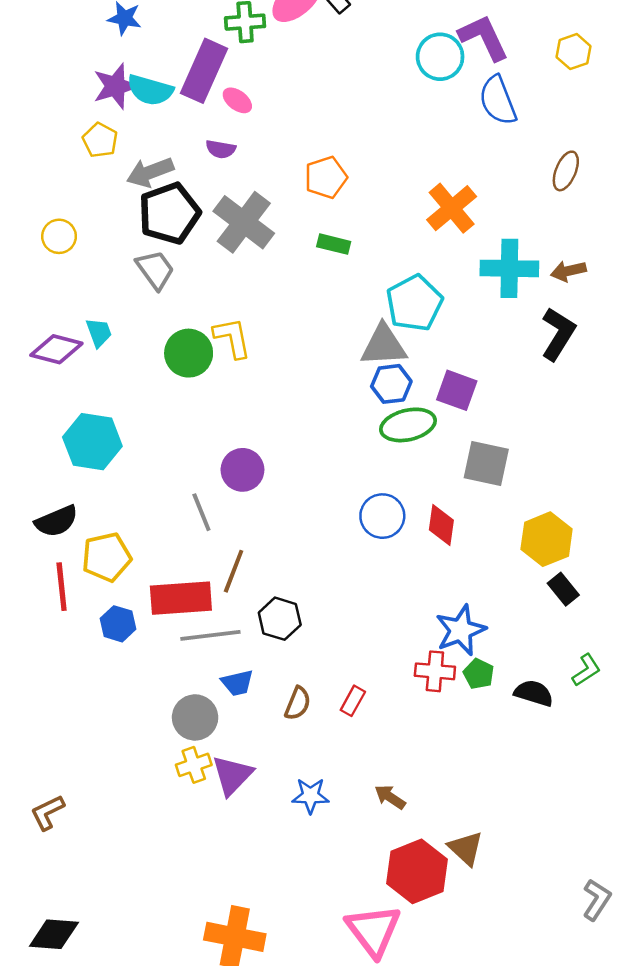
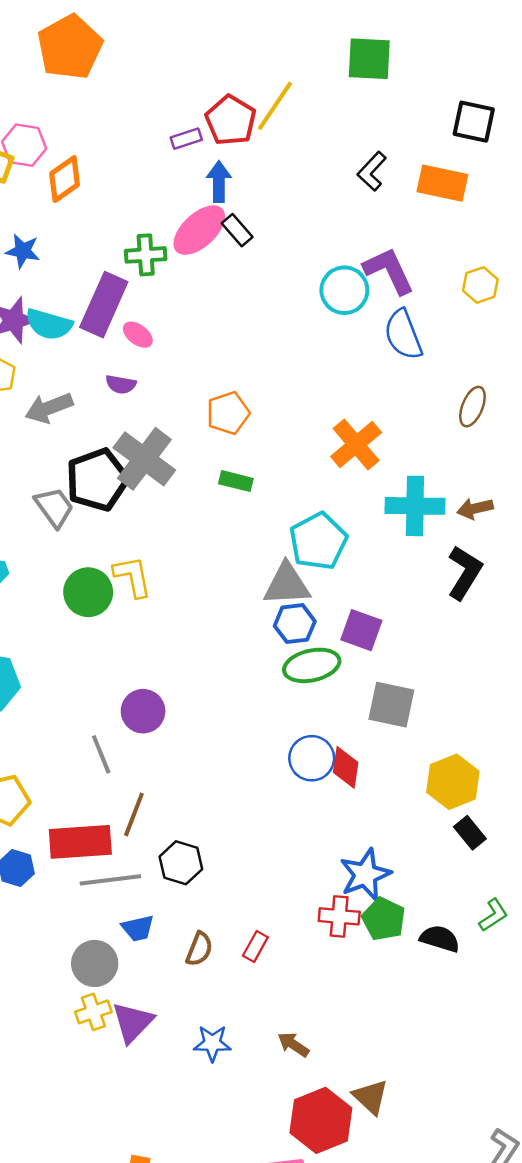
black pentagon: (169, 213) -> (97, 480), moved
blue circle: (382, 516) -> (312, 758), moved
green pentagon: (479, 674) -> (384, 919), size x1.4

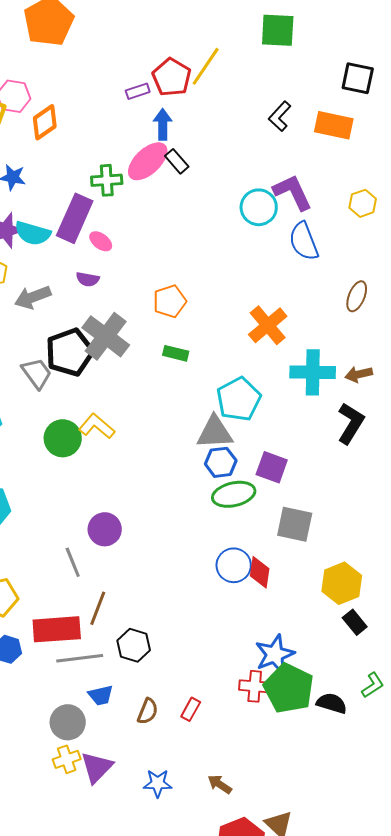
yellow L-shape: (133, 577) -> (97, 426), turned -39
green pentagon: (384, 919) -> (289, 688), size x1.5

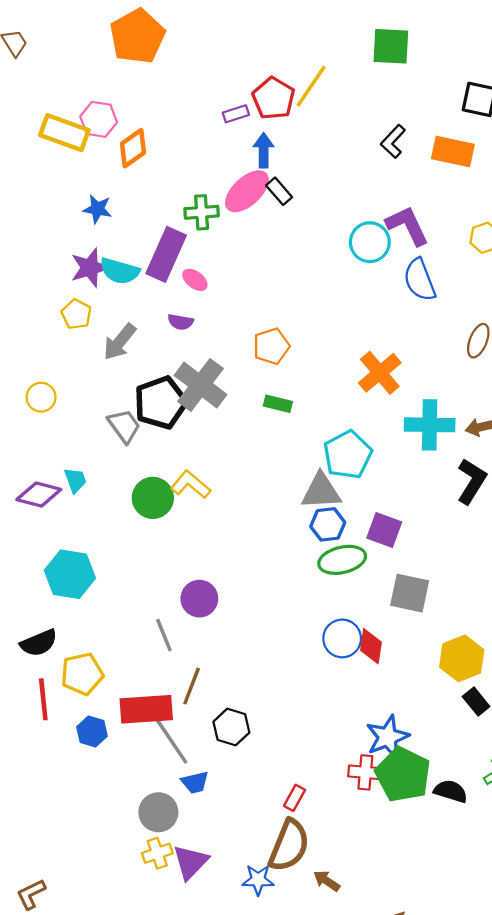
gray arrow: (33, 297) -> (120, 342), turned -30
gray line: (80, 658) -> (172, 741), turned 63
brown semicircle: (148, 711) -> (289, 845), moved, size x1.8

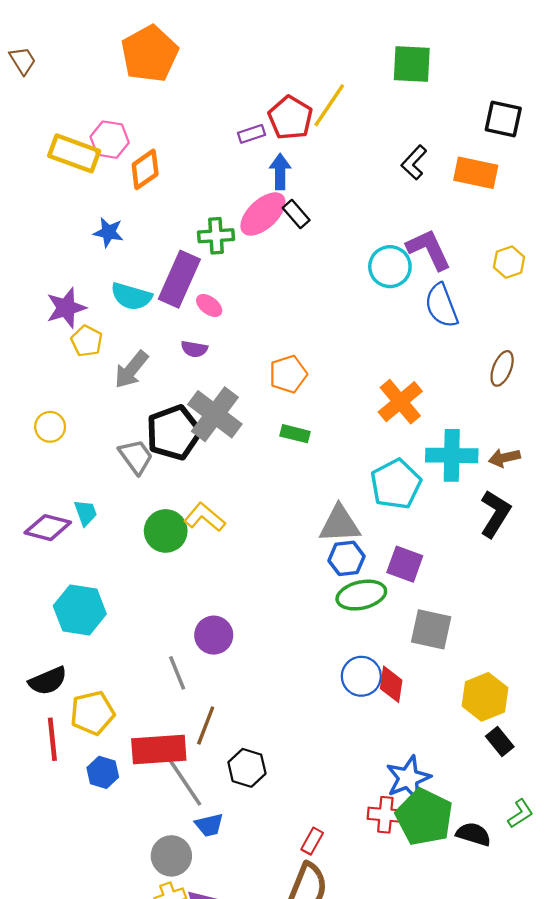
purple star: (90, 268) -> (66, 308), moved
cyan pentagon: (348, 455) -> (396, 484), moved

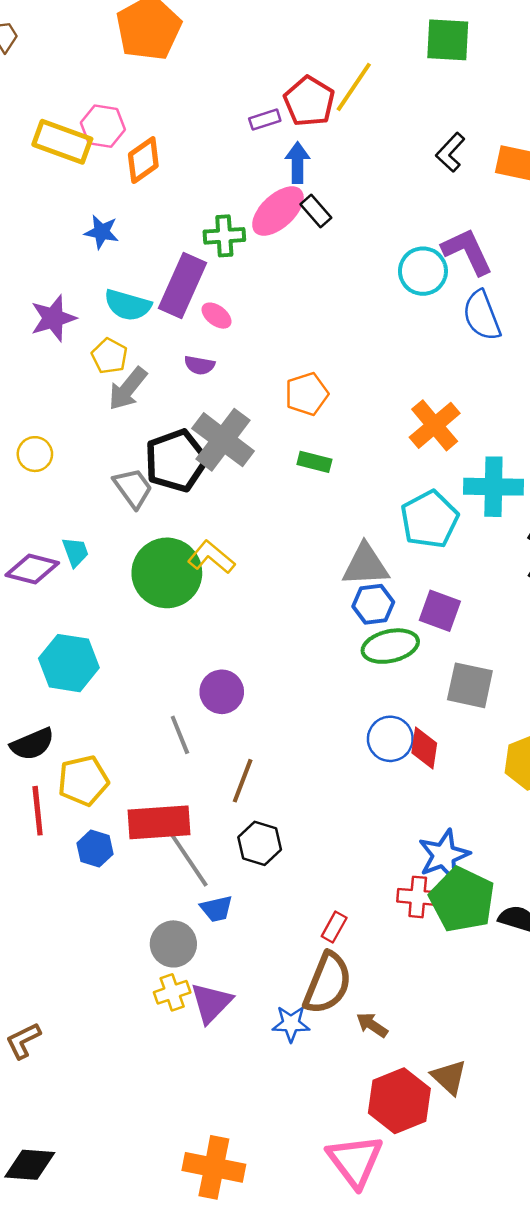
yellow pentagon: (87, 341) -> (109, 356), moved
green circle: (166, 531) -> (167, 573), size x1.4
brown line: (206, 725) -> (243, 781), moved

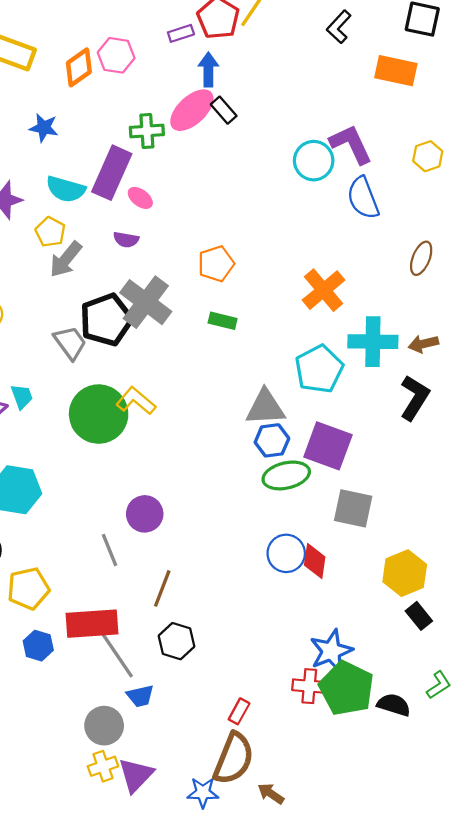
pink hexagon: (103, 126) -> (116, 55), moved
black L-shape: (450, 152) -> (339, 27), moved
purple square: (440, 611) -> (328, 446), size x1.4

